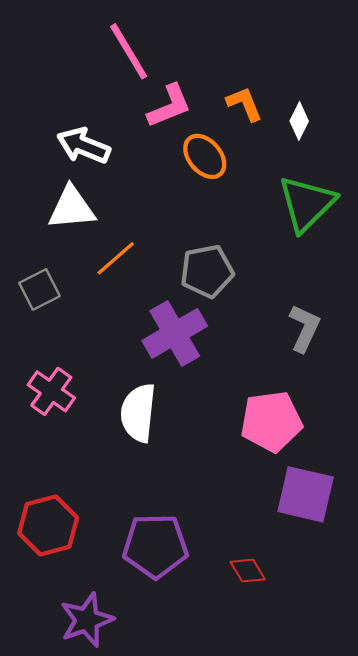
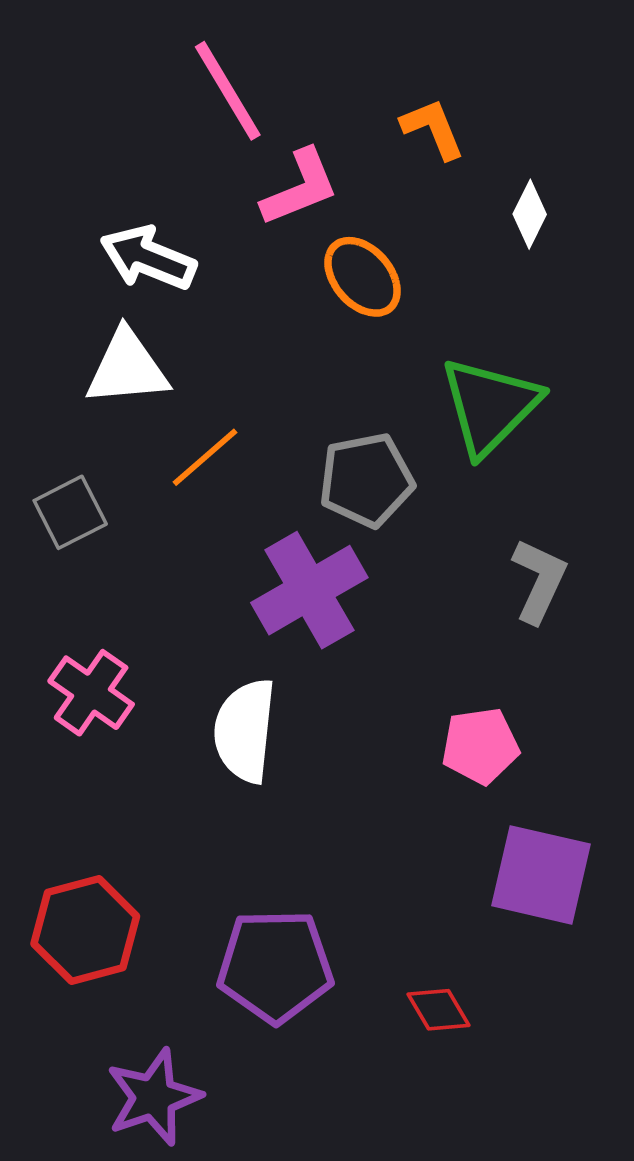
orange L-shape: (244, 104) -> (433, 129), moved
green triangle: (307, 204) -> (490, 406), moved
pink pentagon: (271, 421) -> (480, 746), size x0.7

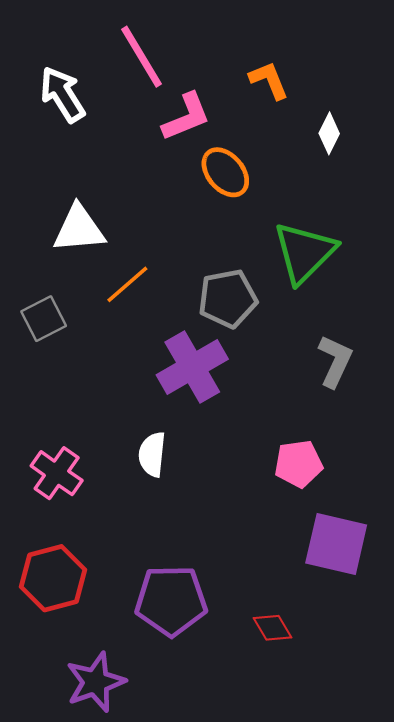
white arrow: (148, 258) -> (62, 94), moved, turned 36
pink cross: (91, 693) -> (57, 473), moved
white semicircle: (245, 731) -> (152, 454), size x0.7

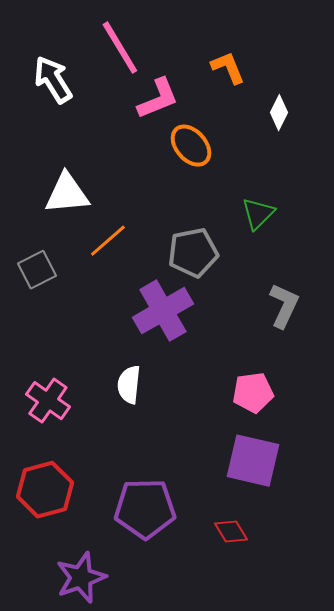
green triangle: (304, 253) -> (258, 214), size x0.6
purple square: (336, 544) -> (253, 461), moved

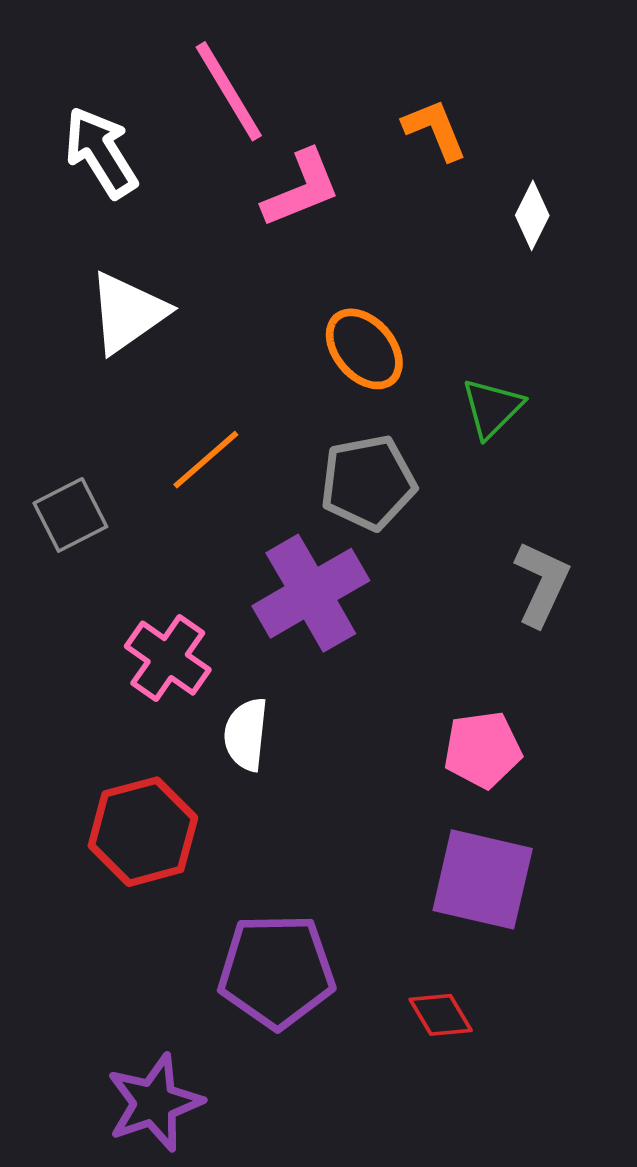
orange ellipse: (191, 146) -> (364, 349), moved
white triangle: (67, 194) -> (128, 313), moved, turned -30
pink cross: (48, 401) -> (168, 658), moved
red hexagon: (45, 490) -> (143, 832), moved

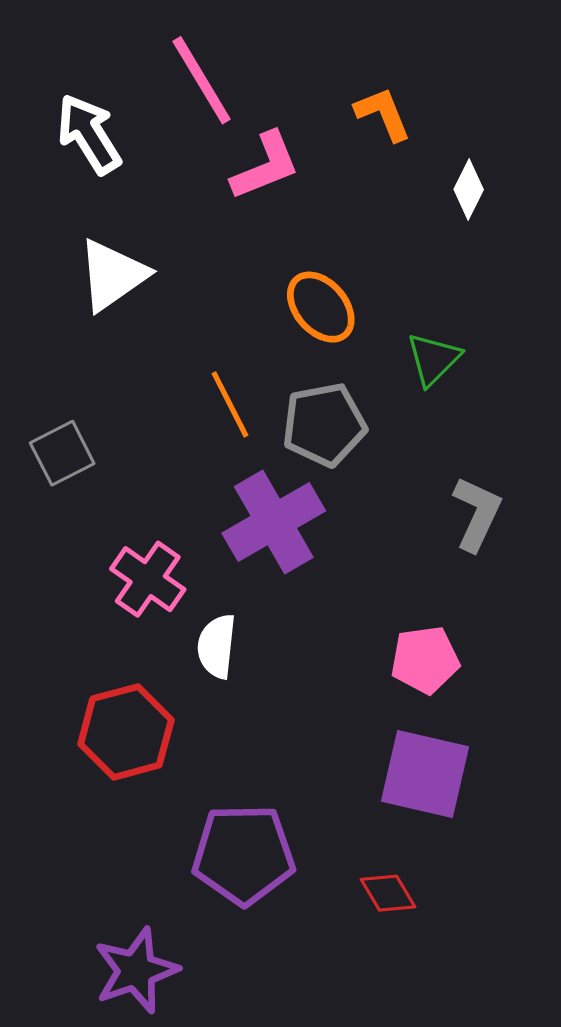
orange line: (206, 460) -> (230, 404), moved, turned -76

